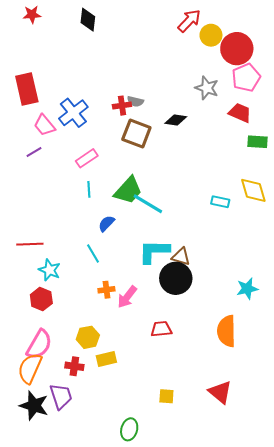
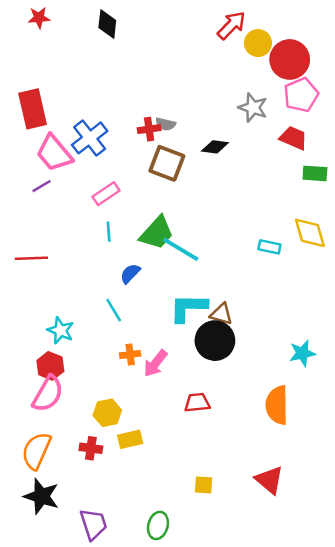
pink trapezoid: (44, 125) -> (54, 153), size x1.4
red line: (30, 244) -> (31, 258), moved
pink semicircle: (39, 345) -> (48, 394), moved
purple trapezoid: (61, 396) -> (93, 524), moved

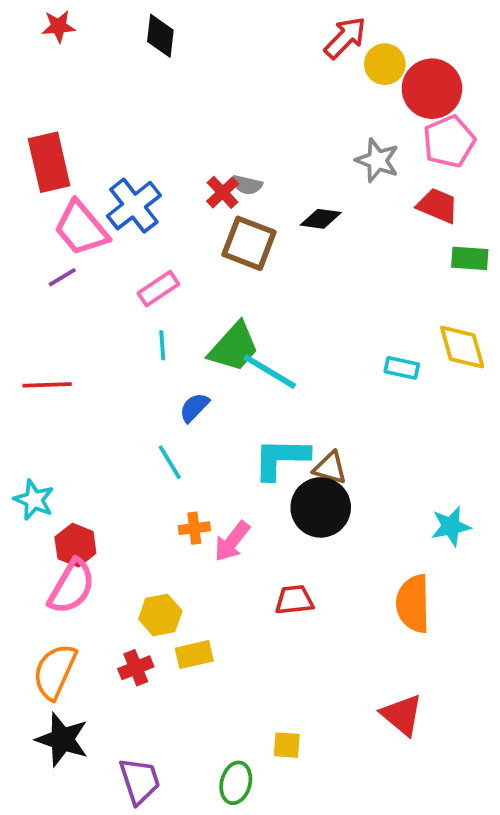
red cross: (149, 129) -> (223, 192), turned -35
cyan star: (60, 330) -> (34, 500), moved
red cross: (91, 448) -> (136, 668), turned -30
yellow square: (204, 485) -> (287, 745), moved

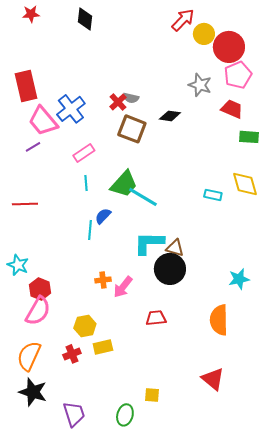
cyan line: (170, 462) -> (90, 230), moved, turned 36

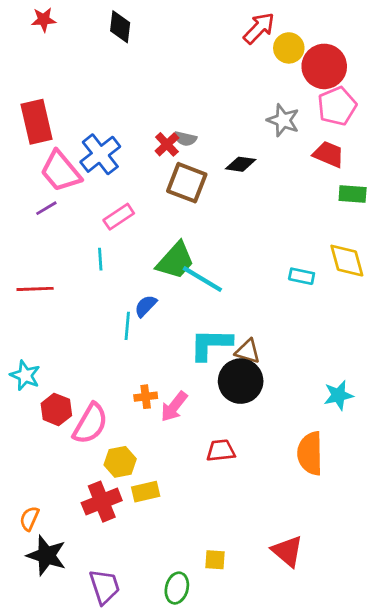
cyan line: (86, 183) -> (100, 259), moved
pink semicircle: (38, 311) -> (90, 424), moved
red cross: (72, 354) -> (102, 502), size x1.5
orange semicircle: (29, 356) -> (29, 519), moved, size x0.6
red triangle: (213, 379) -> (287, 551), moved

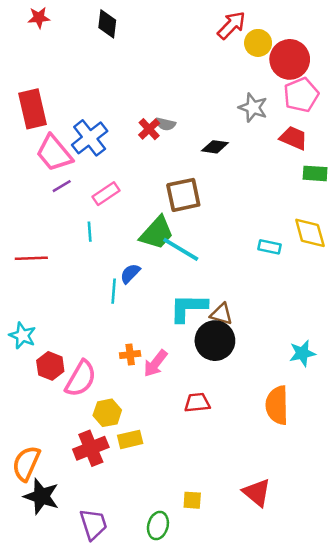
brown square: (187, 183) -> (183, 195), moved, turned -33
purple line: (46, 208) -> (62, 186), moved
orange semicircle: (29, 519) -> (26, 463), size x1.6

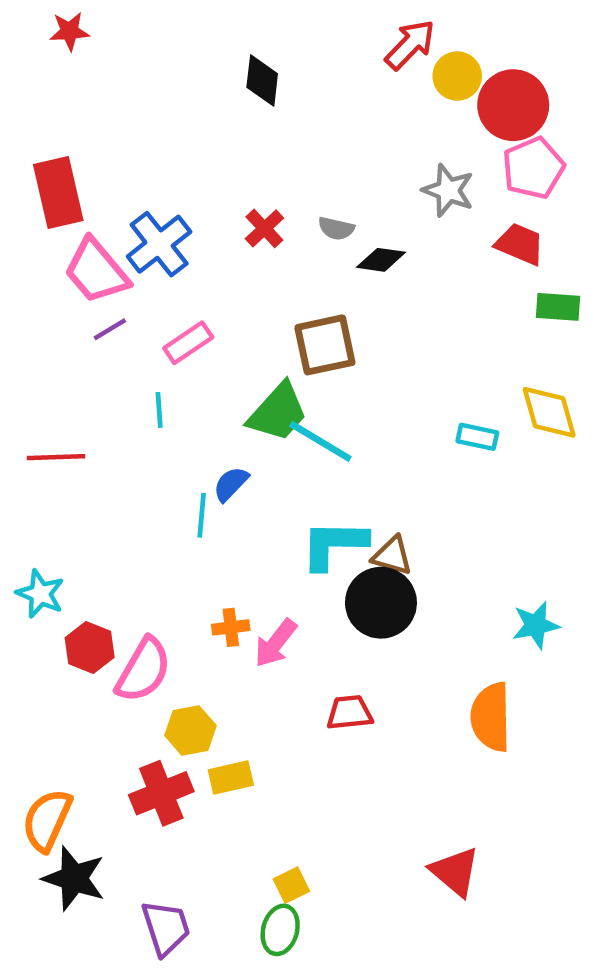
black diamond: (107, 24) -> (262, 81), moved
gray semicircle: (166, 124) -> (336, 228), moved
yellow square: (192, 500) -> (291, 885), moved, turned -30

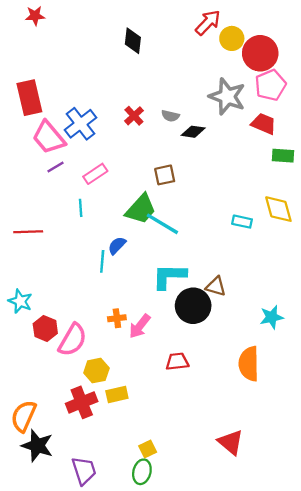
gray star: (448, 190) -> (227, 96), size x1.4
brown square: (325, 345) -> (165, 175), size x0.7
brown triangle: (392, 556) -> (216, 286), moved

